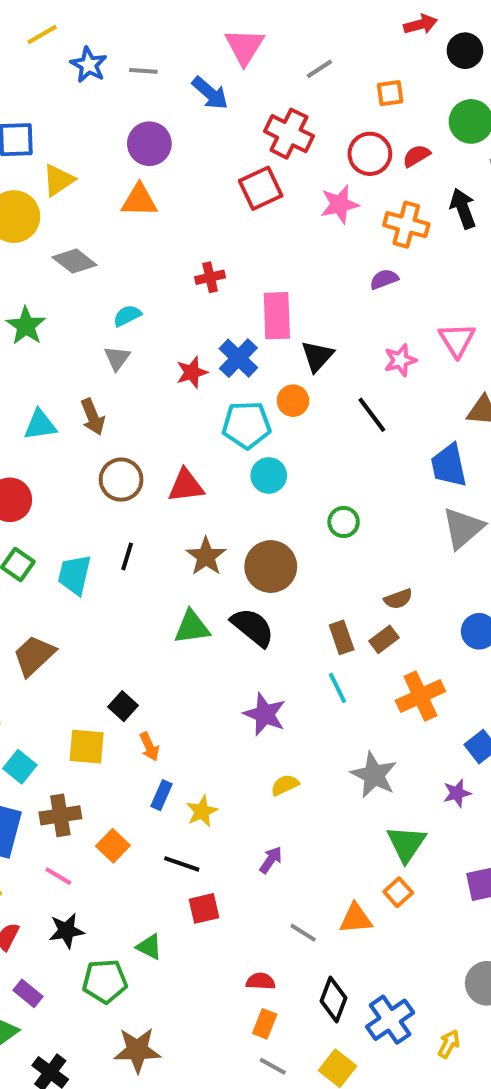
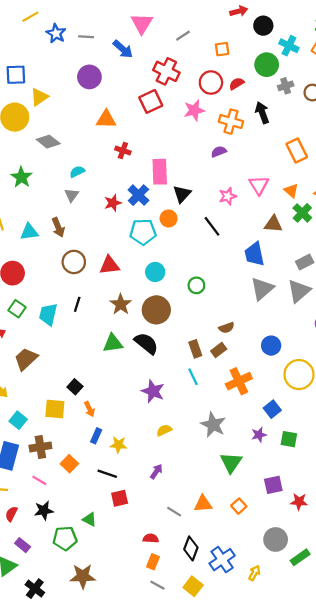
orange triangle: (139, 200) -> (106, 119), moved
red cross: (210, 277) -> (123, 150), turned 32
cyan circle: (269, 475) -> (155, 272), moved
yellow star: (202, 811) -> (118, 445), turned 30
orange square: (398, 892) -> (239, 506), moved

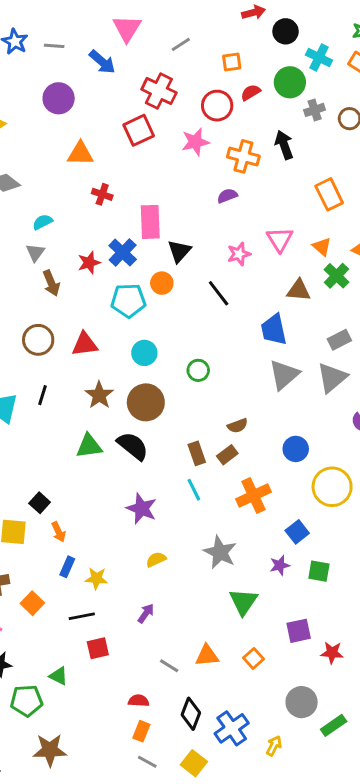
red semicircle: (237, 84) -> (251, 92), moved
brown arrow: (58, 227) -> (51, 283), moved
black line: (107, 474) -> (82, 616), turned -30

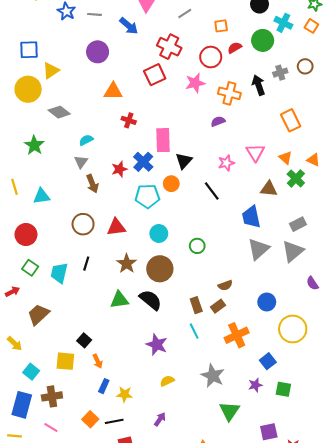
gray cross: (315, 110) -> (280, 73), moved
orange square: (32, 603) -> (90, 419), moved

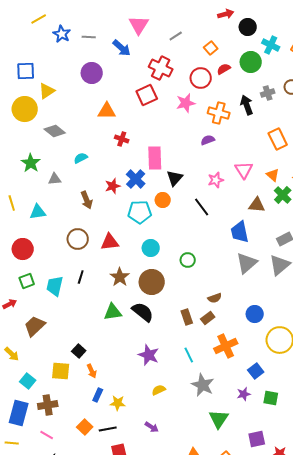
orange square: (221, 26) -> (211, 48), turned -32
gray triangle: (81, 162) -> (55, 179), moved, turned 48
green square: (30, 268) -> (27, 281), turned 35
cyan line: (194, 331) -> (189, 355), moved
purple arrow: (160, 419) -> (152, 427), turned 88

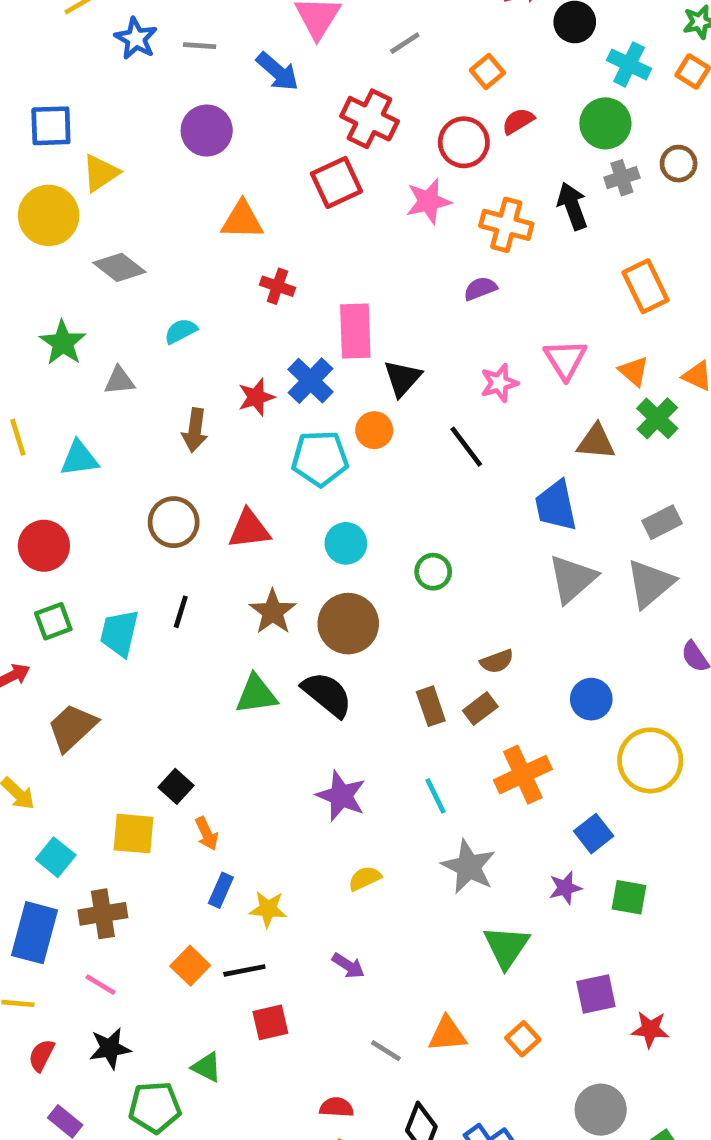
green circle: (251, 62) -> (605, 123), moved
brown arrow: (87, 200) -> (195, 430), turned 30

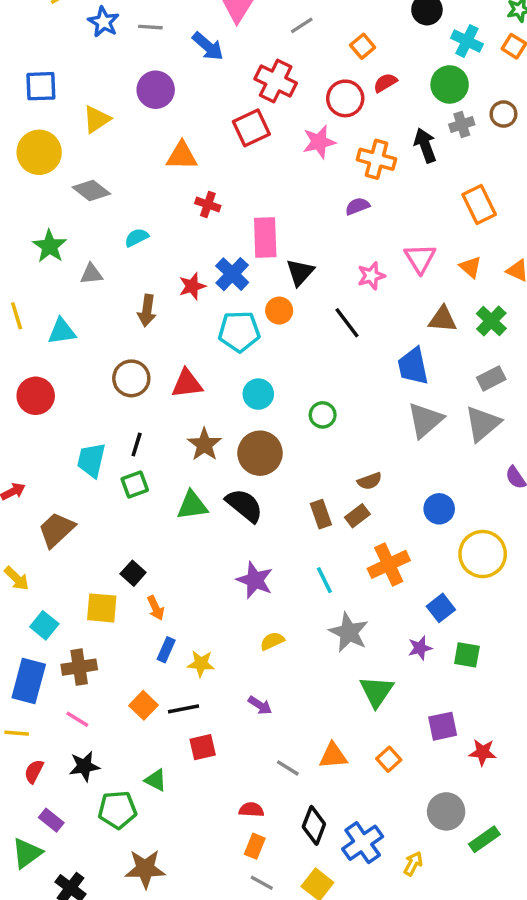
yellow triangle: (101, 173) -> (97, 119), moved
green cross: (657, 418) -> (491, 321), moved
green square: (53, 621) -> (135, 484), moved

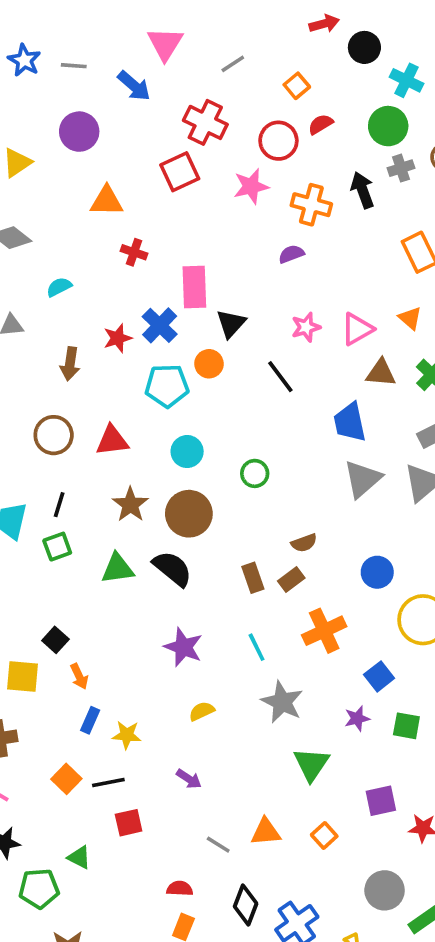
pink triangle: (420, 258) -> (357, 329), moved, turned 32

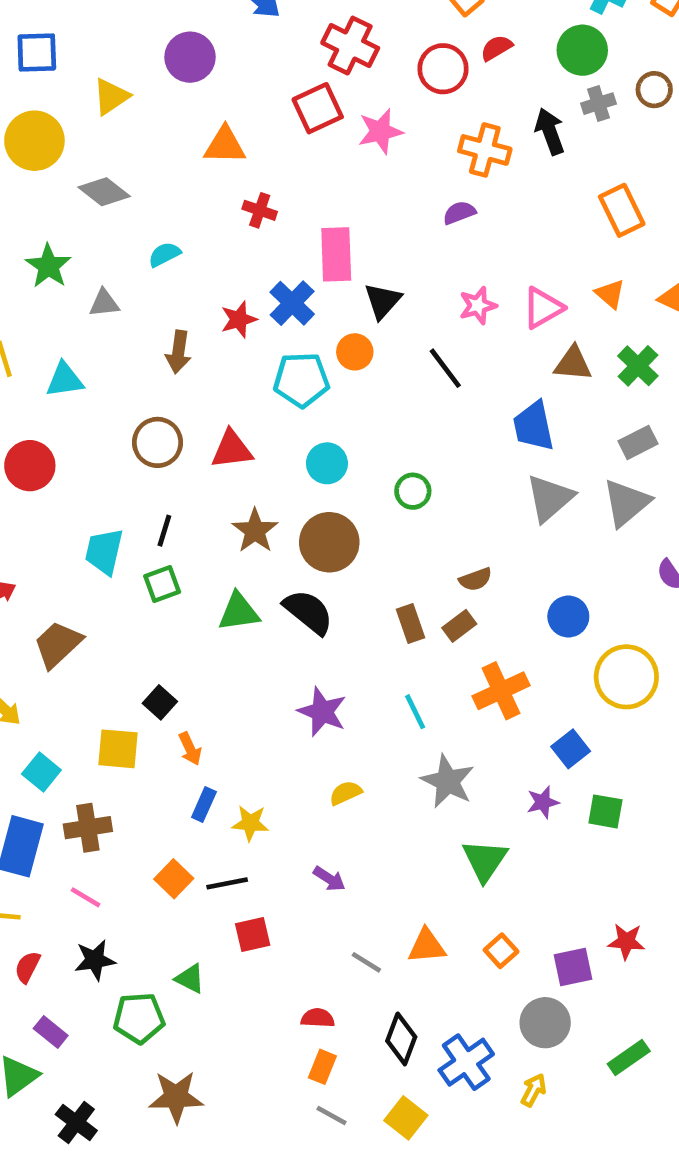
pink star: (251, 186) -> (380, 131), moved
purple square: (381, 801) -> (573, 967), moved
gray circle: (385, 890) -> (545, 1023), moved

